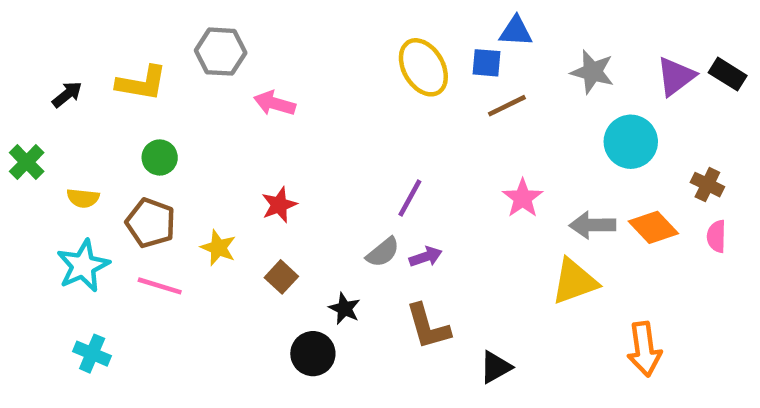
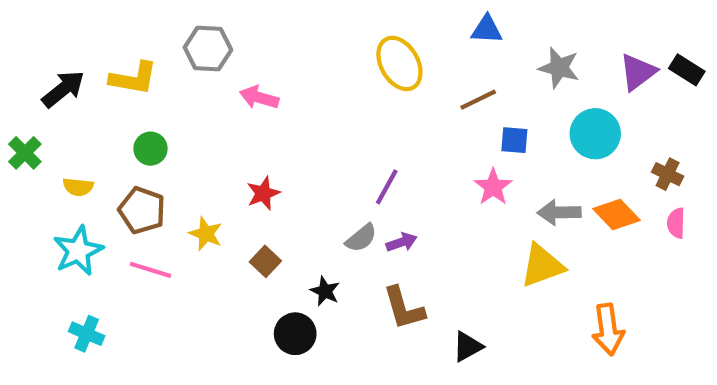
blue square: (487, 63) -> (514, 140), moved
black arrow: (67, 94) -> (63, 89), size x1.5

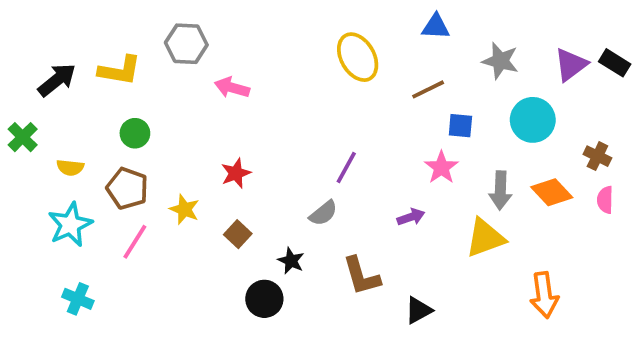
gray arrow: (559, 212) -> (500, 190), turned -87
purple arrow: (402, 242) -> (411, 217), moved
pink line: (150, 270) -> (135, 242), turned -75

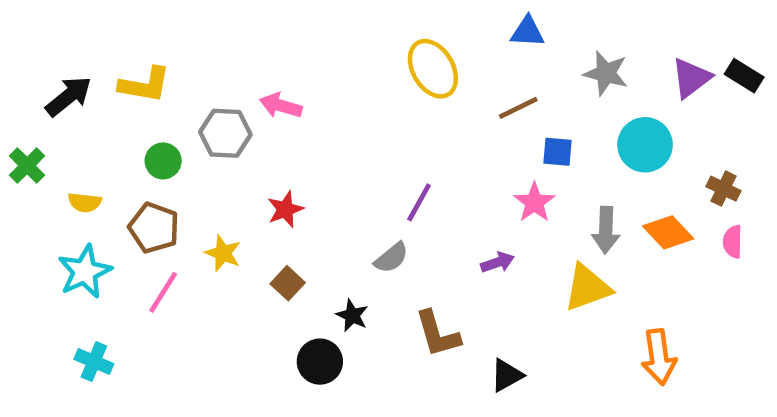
gray hexagon: (186, 44) -> (225, 133), moved

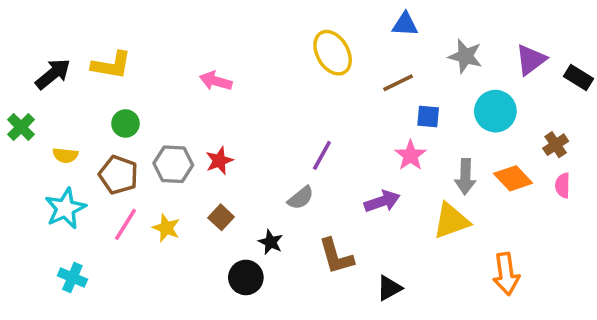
black rectangle: (744, 76) -> (579, 77), moved
gray hexagon: (225, 133) -> (173, 164), moved
brown cross: (723, 189) -> (556, 145), turned 30
yellow star: (223, 253) -> (166, 228), moved
purple arrow: (497, 262) -> (382, 201), size x1.4

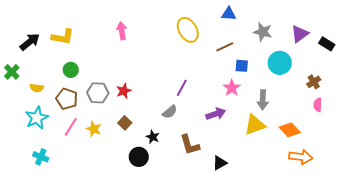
pink arrow: (216, 81) -> (122, 31), moved, turned 66
orange diamond: (513, 178) -> (290, 130), moved
orange arrow: (506, 274) -> (301, 157), moved, turned -75

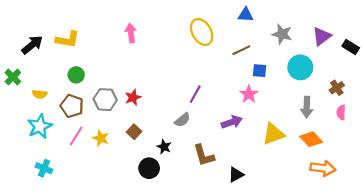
gray arrow: (263, 100) -> (307, 107), moved

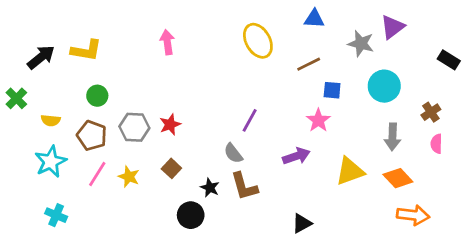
purple triangle: (322, 36) -> (392, 27), moved
gray semicircle: (182, 120) -> (233, 153), turned 91
brown L-shape: (204, 155) -> (244, 186), moved

